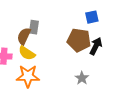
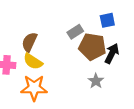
gray rectangle: (34, 27) -> (75, 32), moved, turned 48
gray star: (82, 78) -> (96, 81), moved

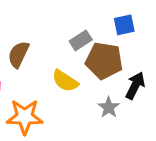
black arrow: (112, 53) -> (135, 86), moved
yellow semicircle: (33, 61) -> (65, 81), moved

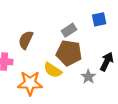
brown pentagon: (104, 61) -> (69, 53), moved
yellow semicircle: (65, 81) -> (53, 70), moved

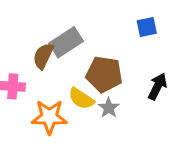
gray rectangle: (69, 30) -> (66, 42), moved, size x1.5
gray star: (88, 77) -> (109, 108), moved

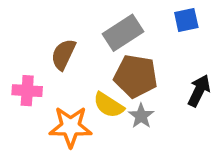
gray rectangle: (66, 42) -> (123, 33), moved

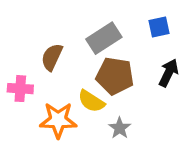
black arrow: (199, 91) -> (169, 73), moved
gray star: (141, 116) -> (120, 128), moved

